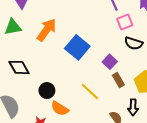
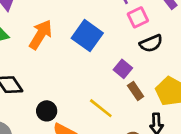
black semicircle: (134, 43) -> (151, 43), turned -36
blue square: (77, 47) -> (87, 36), moved

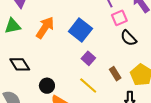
black semicircle: (151, 43) -> (129, 38), turned 66
purple square: (123, 69) -> (88, 58), moved

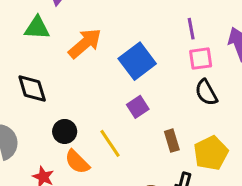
yellow line: (88, 85) -> (110, 143), moved

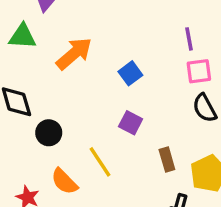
blue square: (137, 61) -> (130, 73), size x0.6
purple square: (138, 107) -> (131, 123), turned -30
black circle: (65, 131) -> (49, 133), moved

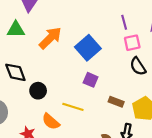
blue square: (130, 73) -> (88, 48), size x1.6
brown rectangle: (167, 160) -> (116, 102), turned -48
yellow line: (100, 162) -> (73, 107), turned -35

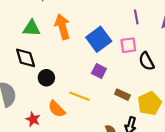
green triangle: (16, 29) -> (32, 28), moved
orange arrow: (50, 38) -> (62, 27), turned -65
pink square: (132, 43) -> (128, 45), moved

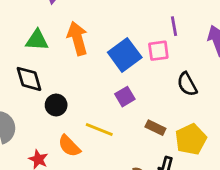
pink square: (128, 45) -> (158, 51), moved
purple square: (99, 71) -> (125, 97), turned 32

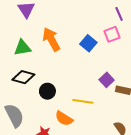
blue square: (125, 55) -> (88, 43), size x0.7
black diamond: (29, 79) -> (23, 77), turned -45
purple square: (125, 97) -> (107, 80), moved

